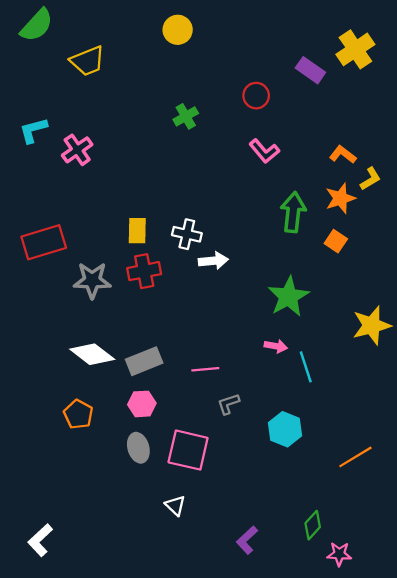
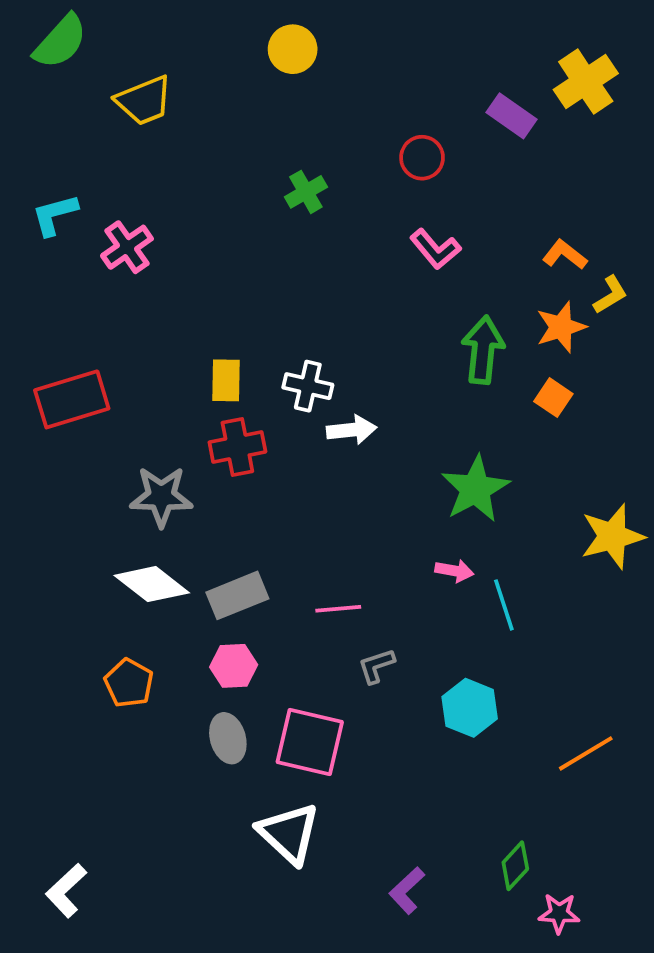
gray star: (92, 280) -> (161, 496), moved
white triangle: (175, 505) -> (289, 833), size x1.8

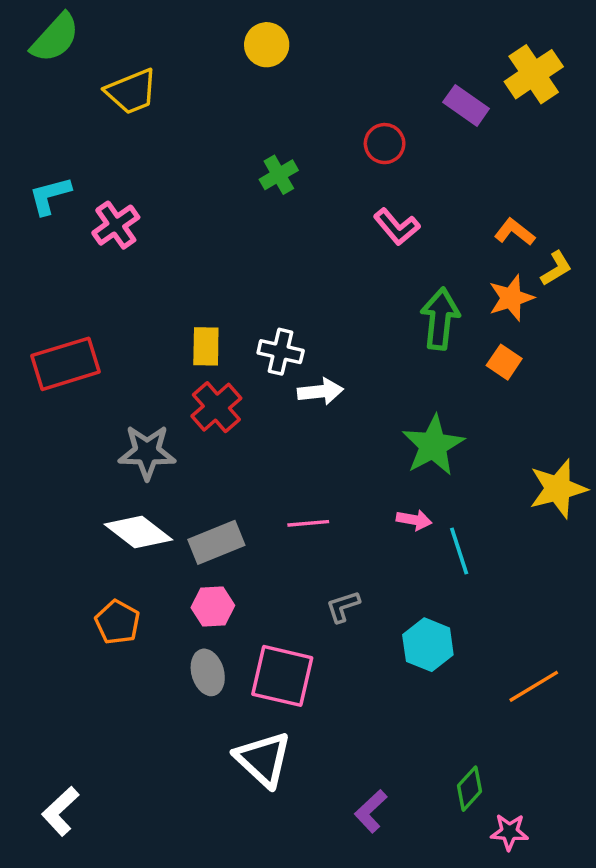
red cross: (237, 447) -> (216, 407), turned -30
pink line: (338, 609) -> (308, 523), moved

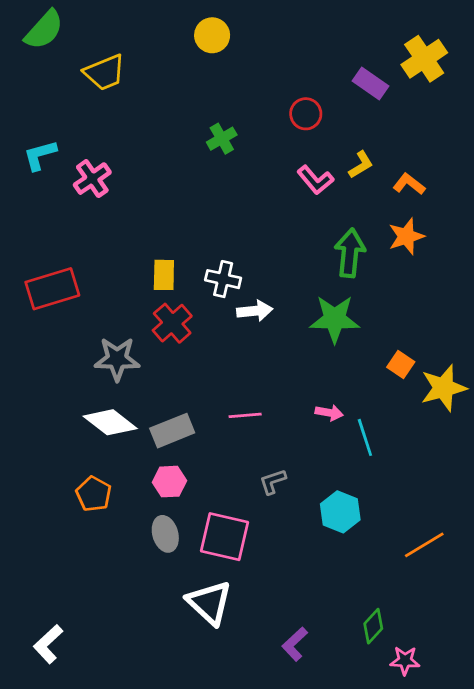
yellow L-shape: (556, 268) -> (361, 165), moved
orange square: (504, 362) -> (401, 364), moved
green star: (433, 445) -> (335, 319), moved, turned 30

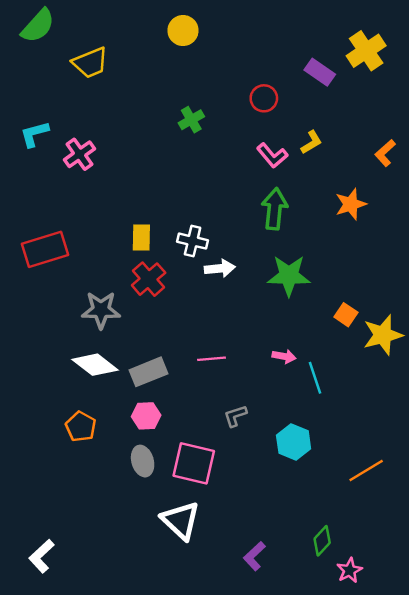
orange L-shape: (409, 184) -> (385, 153), moved, turned -80
green arrow: (350, 253) -> (275, 209), moved
pink star: (405, 661) -> (349, 570), turned -30

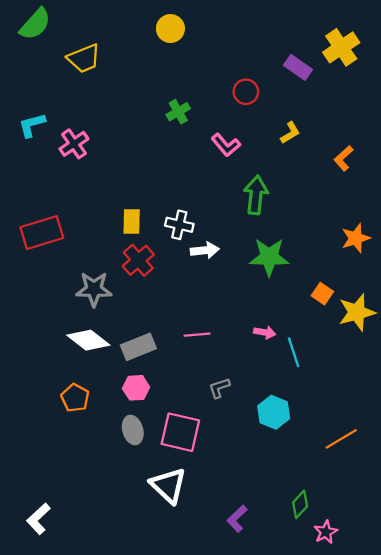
orange L-shape: (385, 153) -> (343, 158), moved
pink L-shape: (272, 155) -> (226, 145), moved
orange star: (351, 204) -> (356, 238), moved

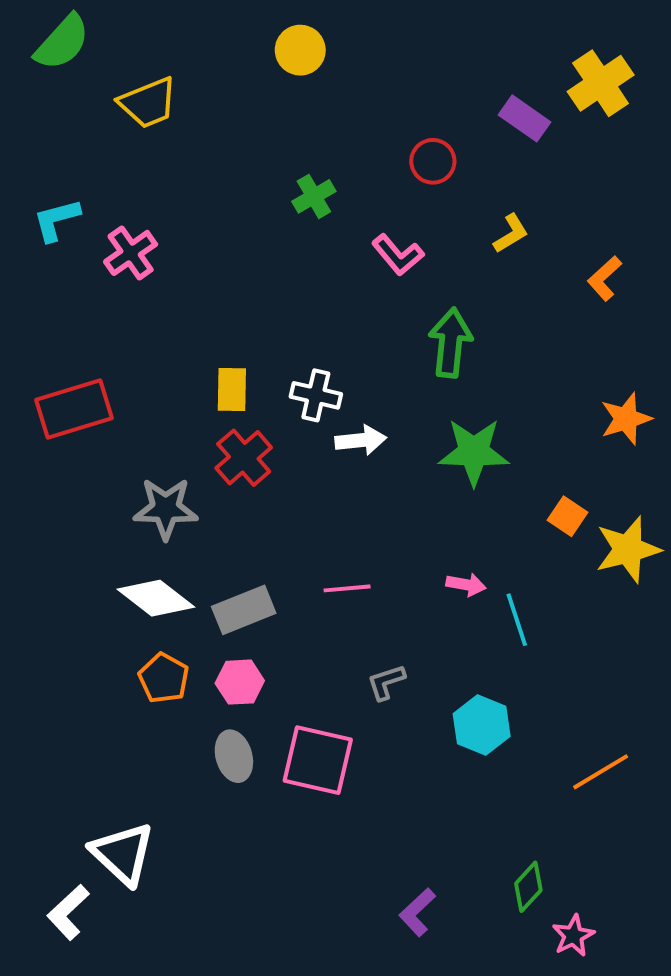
orange pentagon: (75, 398) -> (164, 678), moved
white triangle: (168, 485) -> (123, 854), moved

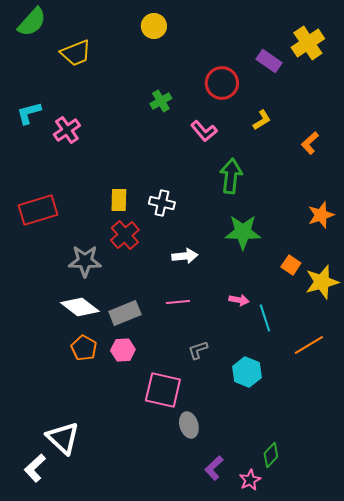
red circle: (433, 161) -> (222, 83), size x1.4
white arrow: (361, 440) -> (185, 256), moved
gray ellipse: (234, 756) -> (189, 425), moved
orange line: (601, 772) -> (309, 345), moved
pink star: (573, 936) -> (250, 480), moved

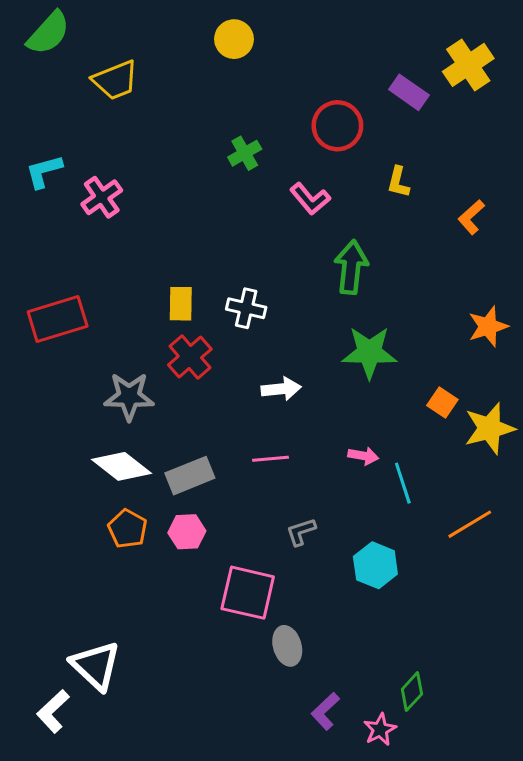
yellow L-shape: (262, 120) -> (398, 182), turned 135

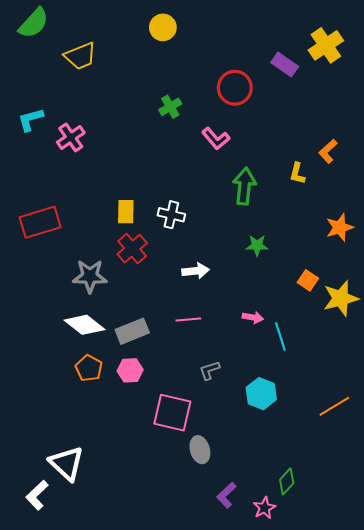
yellow L-shape: (398, 182) -> (297, 173), moved
green star: (369, 352) -> (257, 245), size x0.6
orange line: (470, 524) -> (334, 406), moved

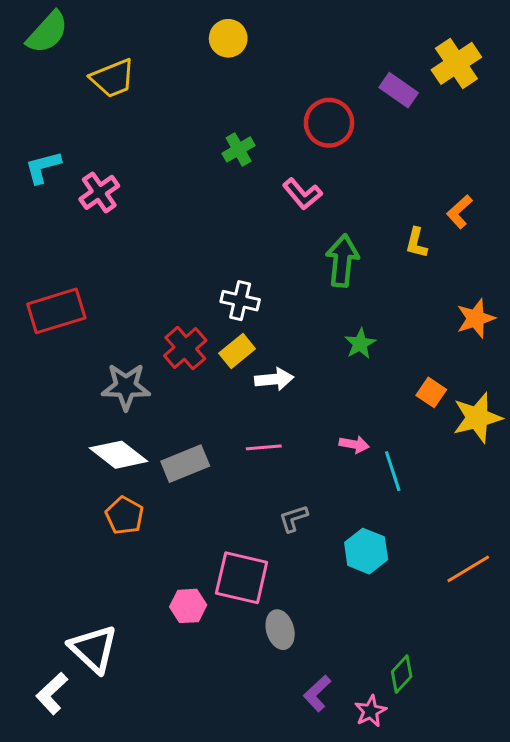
yellow rectangle: (126, 212) -> (237, 351), moved, turned 50
green star: (257, 245) -> (360, 344), turned -30
pink hexagon: (130, 370) -> (188, 606), moved

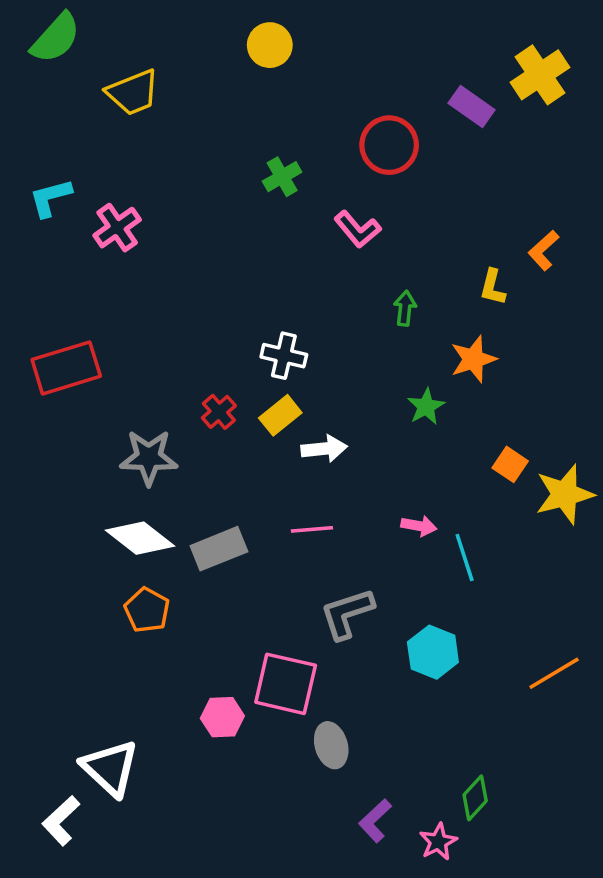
green arrow: (342, 261) -> (405, 308), size x0.6
orange star: (476, 318) -> (473, 359), moved
red cross: (185, 348) -> (219, 412), size x0.7
gray L-shape: (293, 518) -> (347, 614), size x1.6

